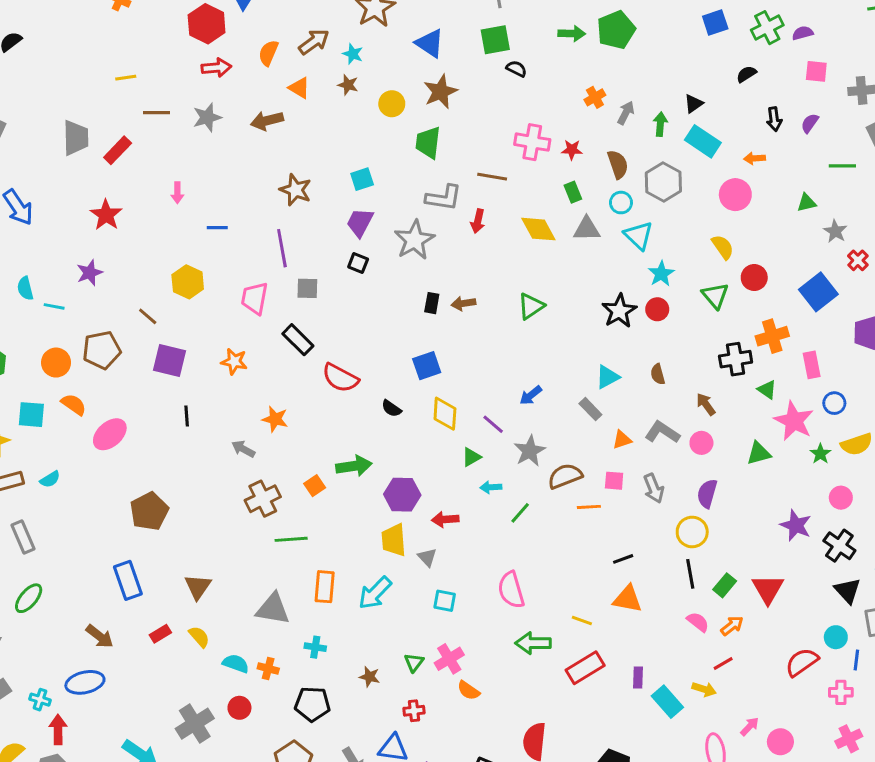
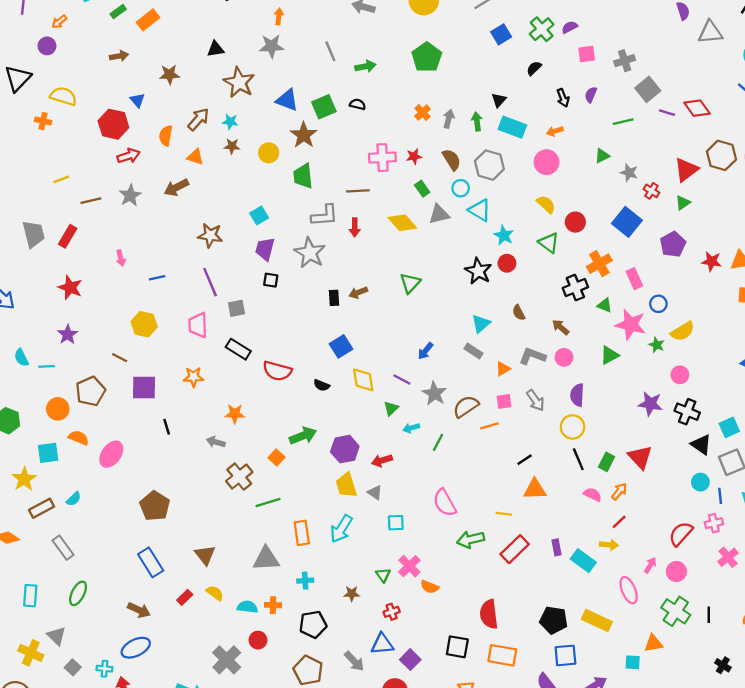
green arrow: (572, 33) -> (365, 66), moved
green square: (495, 40) -> (324, 107), moved
red semicircle: (802, 662) -> (681, 534), moved

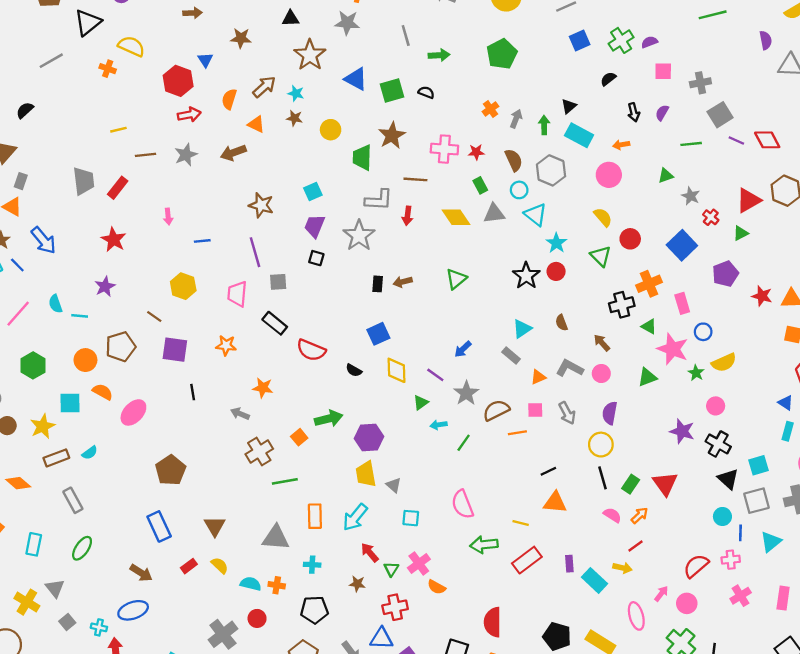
brown star: (304, 135) -> (392, 135), moved
red arrow: (382, 460) -> (370, 552), moved, turned 60
red cross: (392, 612) -> (395, 607), size x1.5

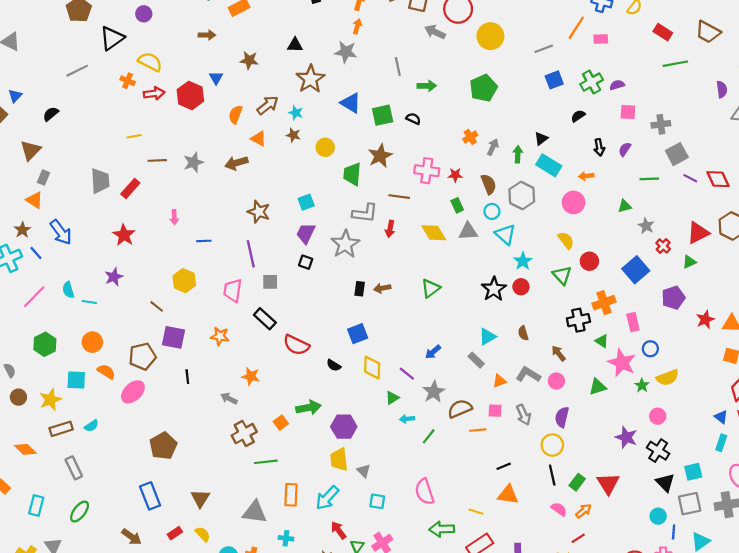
red arrow: (189, 115) -> (154, 93), moved
red star: (762, 296) -> (705, 320), turned 30
brown pentagon: (121, 347) -> (142, 356), moved

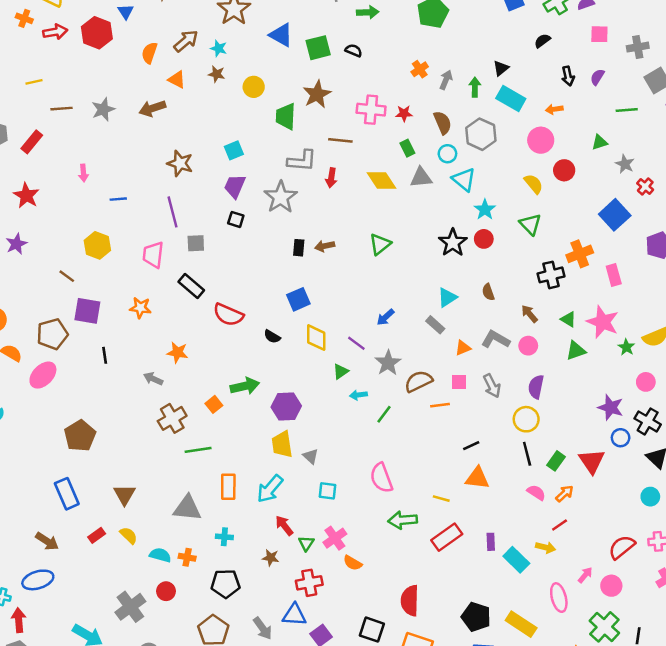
red circle: (589, 261) -> (564, 170), moved
green triangle: (602, 341) -> (568, 319), moved
blue circle: (650, 349) -> (621, 438), moved

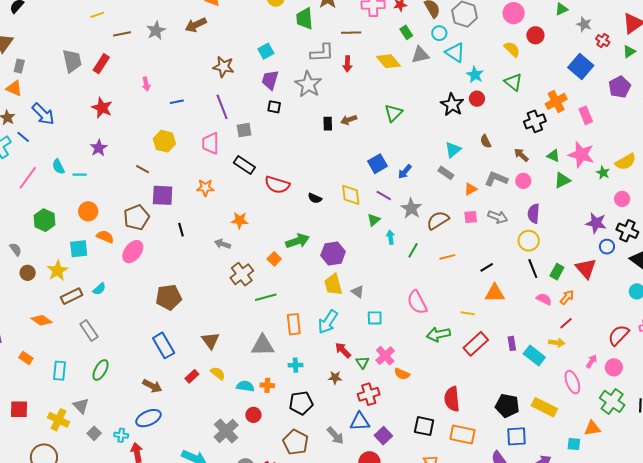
blue square: (298, 299) -> (377, 164), moved
gray arrow: (492, 386) -> (498, 217), turned -36
cyan arrow: (358, 395) -> (390, 237), turned 96
orange line: (440, 405) -> (447, 257), moved
brown pentagon: (80, 436) -> (169, 297), turned 30

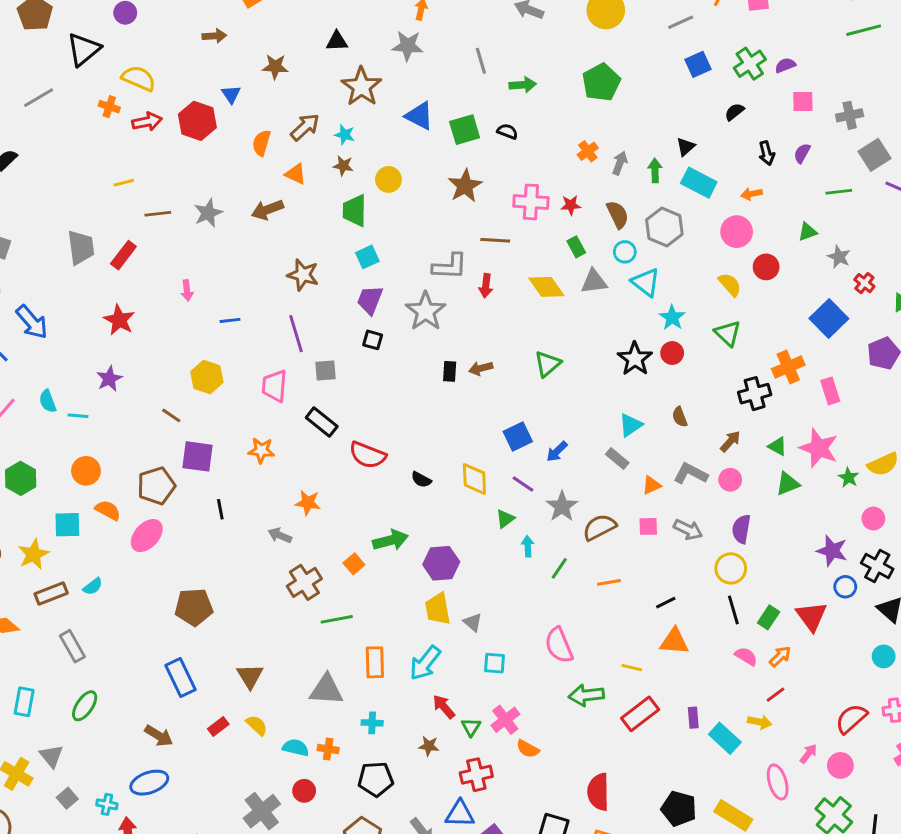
green trapezoid: (305, 19) -> (355, 211), moved
brown arrow: (521, 155) -> (730, 441), turned 84

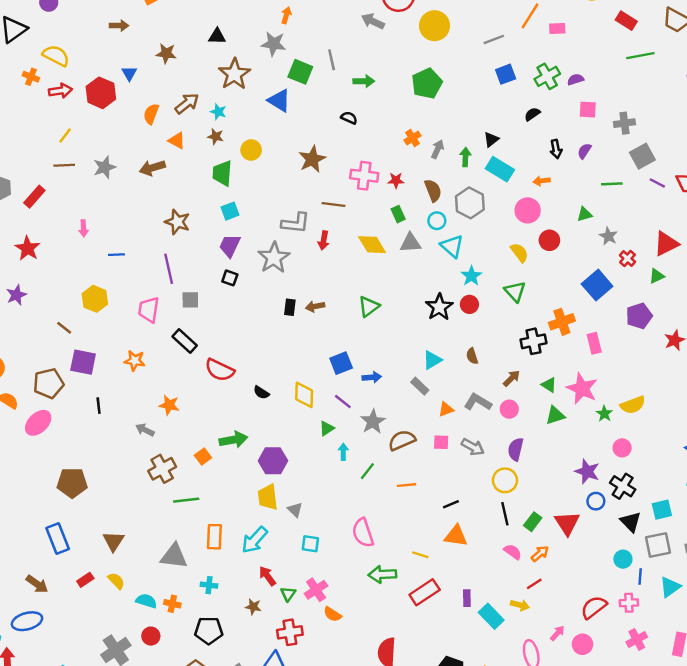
green square: (465, 130) -> (300, 72), moved, turned 35
yellow line: (124, 183) -> (65, 135), moved, turned -42
blue arrow: (557, 451) -> (372, 377), turned -144

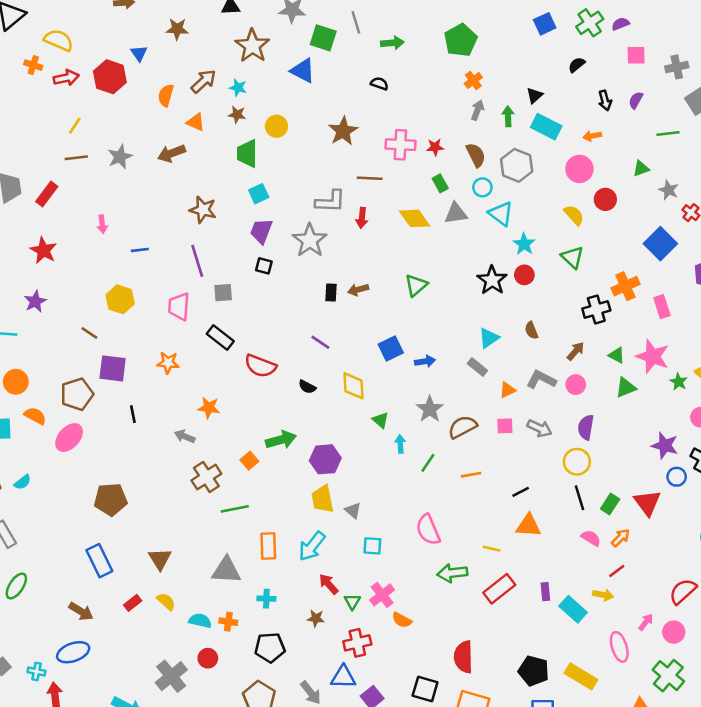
orange cross: (413, 138) -> (473, 80), moved
purple line: (343, 402) -> (320, 342), moved
green triangle: (327, 428) -> (381, 420), turned -42

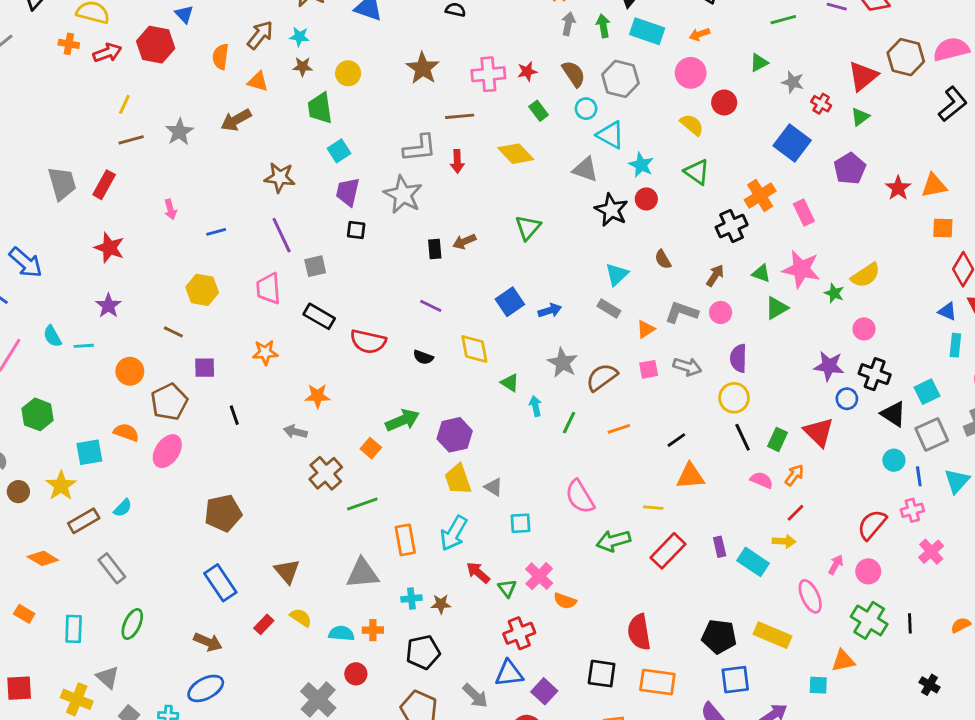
gray triangle: (456, 213) -> (585, 169), moved, turned 35
purple square: (113, 368) -> (205, 368), size x0.7
orange circle: (16, 382) -> (130, 371), moved
brown star: (316, 618) -> (441, 604), moved

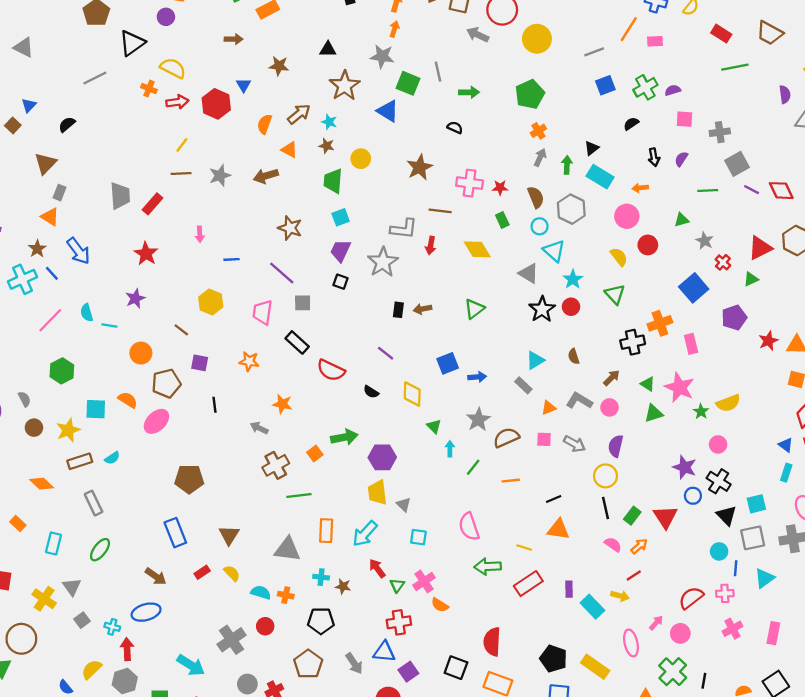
purple line: (282, 235) -> (282, 273), turned -36

